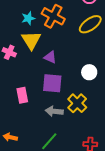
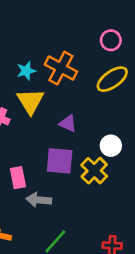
purple triangle: (50, 57) -> (68, 123), moved
yellow cross: (77, 103) -> (94, 171), moved
gray arrow: (54, 111) -> (39, 200), moved

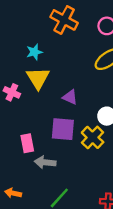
orange cross: (61, 68) -> (64, 20), moved

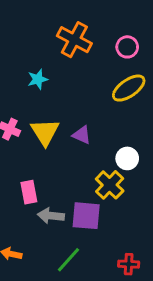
yellow triangle: (38, 78) -> (45, 132), moved
purple square: (63, 129) -> (86, 216), moved

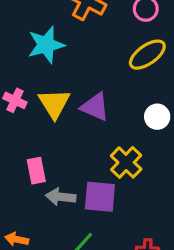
cyan star: (38, 79) -> (46, 45), size x1.6
purple triangle: (82, 135) -> (95, 107), size x1.4
white circle: (127, 158) -> (157, 117), moved

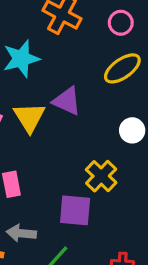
purple triangle: (95, 107) -> (67, 101), moved
gray arrow: (61, 197) -> (21, 233), moved

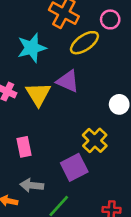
yellow ellipse: (122, 68) -> (84, 43), moved
purple square: (75, 210) -> (74, 167), turned -32

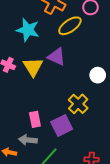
cyan star: (32, 48) -> (28, 30), turned 30
pink rectangle: (24, 147) -> (35, 119), moved

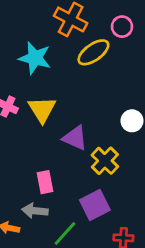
purple triangle: (57, 57) -> (75, 138), moved
purple square: (62, 125) -> (95, 205), moved

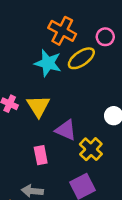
cyan star: (35, 58) -> (48, 63), moved
pink rectangle: (45, 182) -> (41, 155), moved

